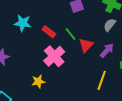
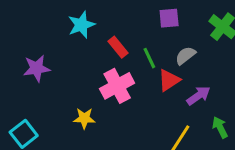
cyan star: (23, 23) -> (81, 25), turned 30
gray semicircle: (110, 25) -> (185, 56), moved

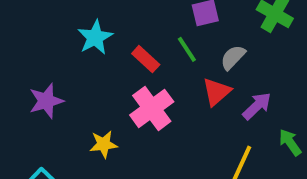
green line: (149, 58) -> (187, 49), moved
yellow star: (84, 118) -> (104, 144), moved

